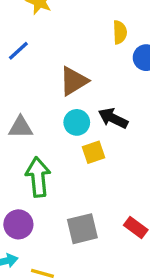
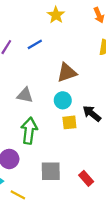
black arrow: (113, 118) -> (92, 114), moved

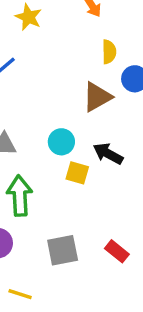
brown triangle: (67, 73) -> (97, 97), moved
yellow square: (69, 122) -> (77, 173), turned 32

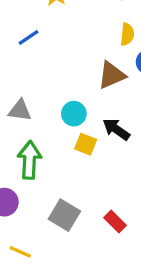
gray square: (63, 250) -> (64, 215), turned 36

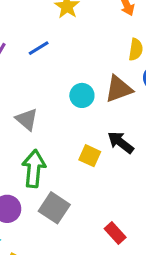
gray triangle: (20, 110) -> (27, 119), turned 30
cyan circle: (74, 114) -> (82, 95), moved
gray square: (64, 215) -> (54, 208), moved

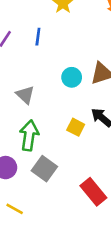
blue line: (39, 48) -> (38, 37), turned -54
red rectangle: (115, 233) -> (93, 192), size x1.5

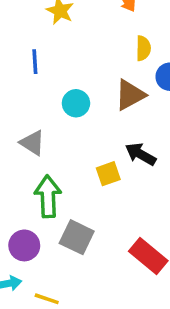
cyan circle: (72, 77) -> (76, 103), moved
yellow square: (76, 127) -> (108, 174), turned -36

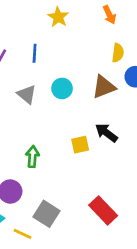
gray triangle: (32, 143) -> (27, 94), moved
green arrow: (48, 197) -> (32, 157), size x0.7
gray square: (77, 237) -> (47, 214), moved

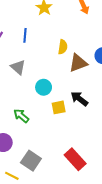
yellow semicircle: (118, 53) -> (63, 47), moved
cyan circle: (62, 88) -> (44, 87), moved
green arrow: (32, 157) -> (21, 116), turned -56

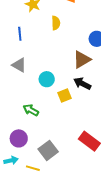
yellow semicircle: (63, 47) -> (56, 23), moved
brown triangle: (78, 63) -> (82, 59), moved
gray square: (31, 161) -> (48, 150), turned 30

